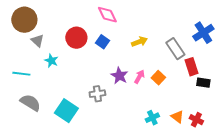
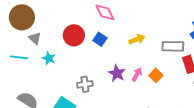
gray rectangle: (175, 49) -> (173, 46), turned -55
cyan line: (21, 74) -> (19, 57), moved
gray cross: (97, 94) -> (85, 84), moved

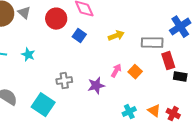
red circle: (74, 35) -> (56, 19), moved
gray triangle: (35, 38) -> (24, 13), moved
purple star: (117, 73) -> (96, 86), moved, turned 30

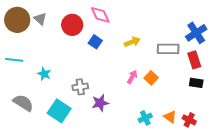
cyan star: (28, 55) -> (44, 74), moved
red rectangle: (168, 61) -> (194, 60), moved
purple star: (96, 86) -> (100, 103), moved

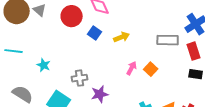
yellow arrow: (132, 42) -> (122, 37), moved

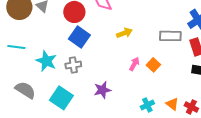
blue square: (95, 33) -> (79, 37), moved, size x1.5
cyan star: (44, 65) -> (46, 61), size x1.5
gray cross: (80, 78) -> (73, 65), moved

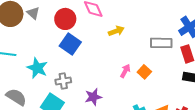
yellow arrow: (124, 33) -> (116, 31), moved
gray cross: (73, 65) -> (63, 81), moved

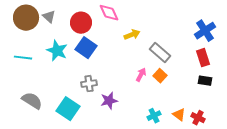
gray rectangle: (161, 43) -> (160, 53), moved, turned 40
cyan star: (37, 68) -> (57, 51), moved
gray cross: (63, 81) -> (89, 84), moved

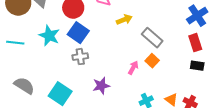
pink arrow: (141, 75) -> (133, 68), moved
gray cross: (89, 84) -> (80, 57), moved

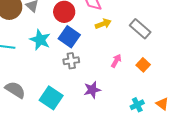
yellow arrow: (124, 20) -> (103, 24), moved
gray rectangle: (152, 38) -> (140, 29), moved
pink arrow: (133, 68) -> (116, 61), moved

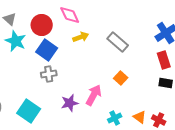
cyan star: (40, 40) -> (16, 41), moved
pink arrow: (116, 61) -> (94, 95), moved, size x1.5

